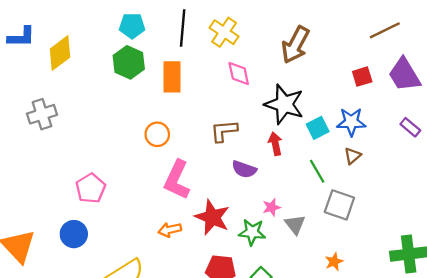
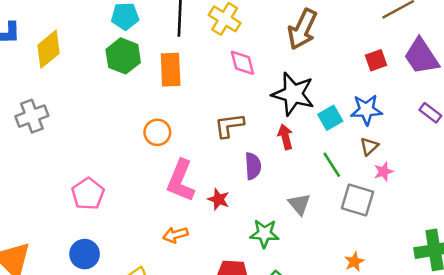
purple semicircle: (244, 169) -> (253, 166), turned -110
pink star: (272, 207) -> (384, 172), moved
red star: (212, 217) -> (219, 199), moved, size x0.6
gray triangle: (295, 224) -> (299, 204), moved
blue circle: (74, 234) -> (85, 254), moved

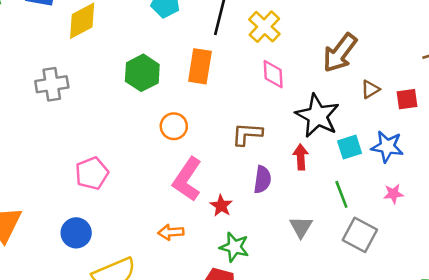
green hexagon: (123, 56) -> (142, 73), moved
brown triangle: (369, 146) -> (370, 89), moved
pink star: (384, 172) -> (393, 194), moved
green star: (264, 234) -> (234, 247), moved

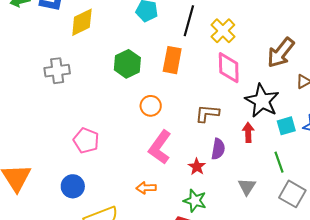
pink diamond: (273, 74) -> (229, 68), size x1.4
pink pentagon: (92, 173) -> (86, 141), turned -30
red star: (221, 206) -> (197, 167), moved

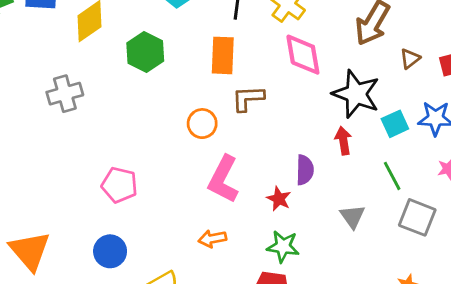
green hexagon: (127, 64) -> (145, 52), moved
brown L-shape: (207, 113) -> (248, 98), moved

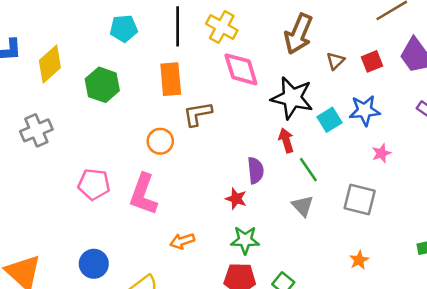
green line: (392, 176) -> (308, 170), moved
pink L-shape: (223, 179) -> (143, 194), moved
pink pentagon: (119, 185) -> (94, 184), moved

